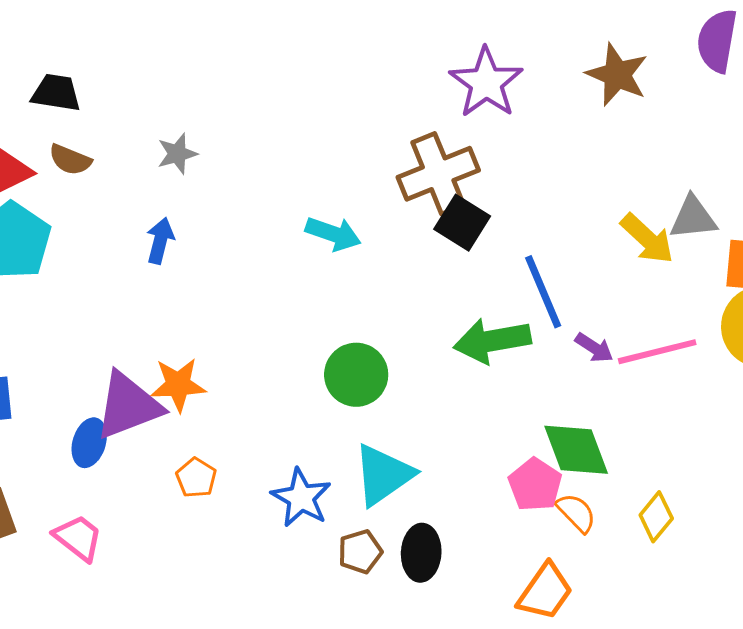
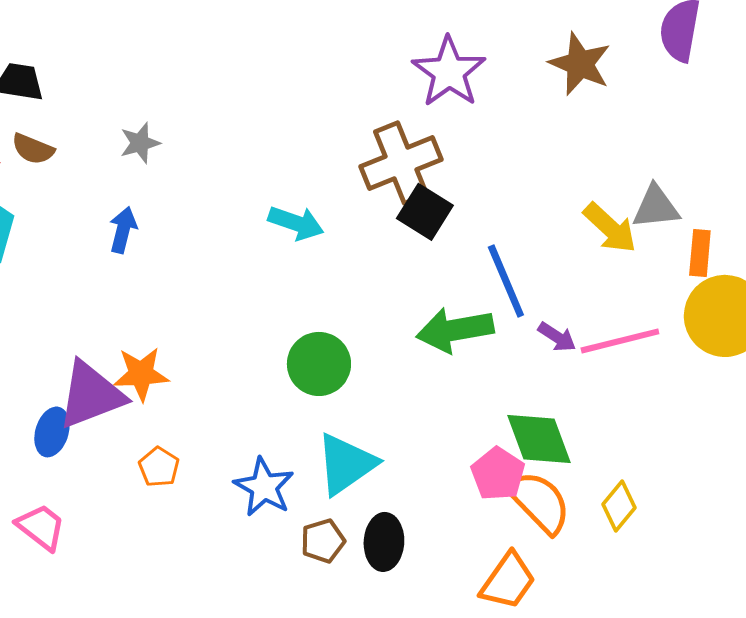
orange semicircle: (576, 513) -> (539, 502), size x1.6

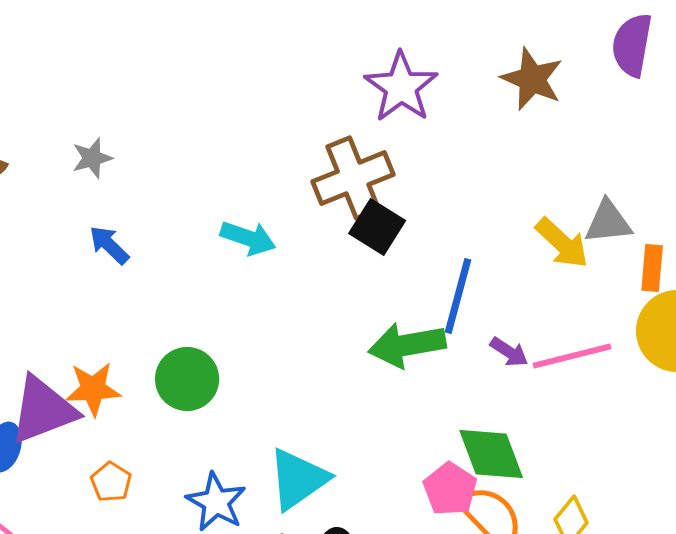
blue arrow: (123, 230) -> (109, 245), moved, turned -60
blue line: (506, 281) -> (458, 296), turned 38
green circle: (319, 364) -> (187, 379), moved

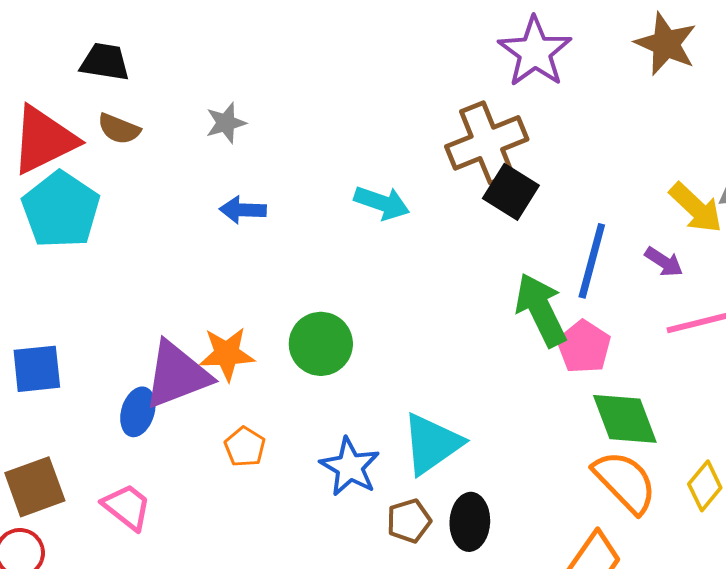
blue arrow: (109, 245) -> (243, 210), turned -42
green arrow: (407, 345) -> (541, 310), turned 74
purple arrow: (509, 352) -> (664, 262), moved
pink pentagon: (450, 489) -> (584, 347), moved

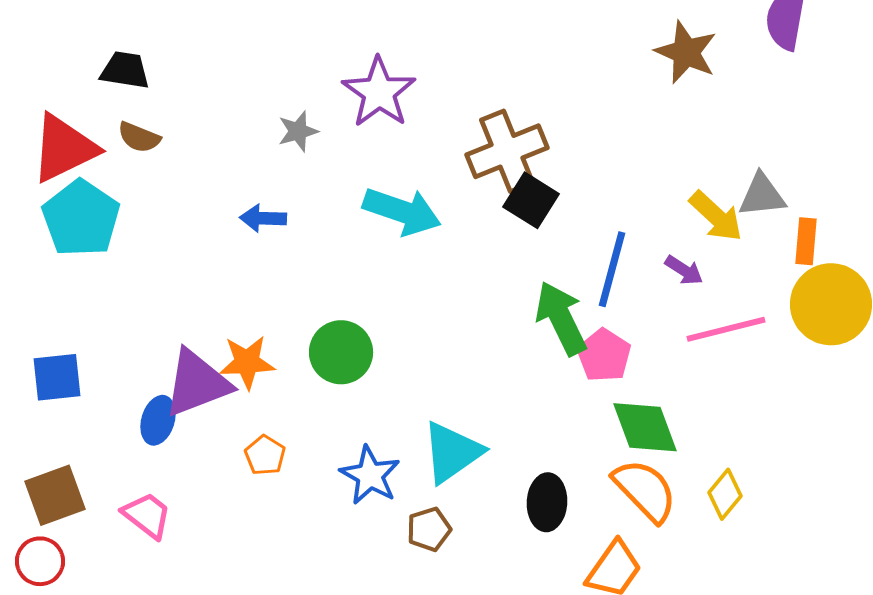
purple star: (535, 52) -> (379, 92), moved
gray star: (226, 123) -> (298, 131), moved
cyan arrow: (382, 203) -> (402, 211), size x1.4
black ellipse: (470, 522) -> (547, 502), moved

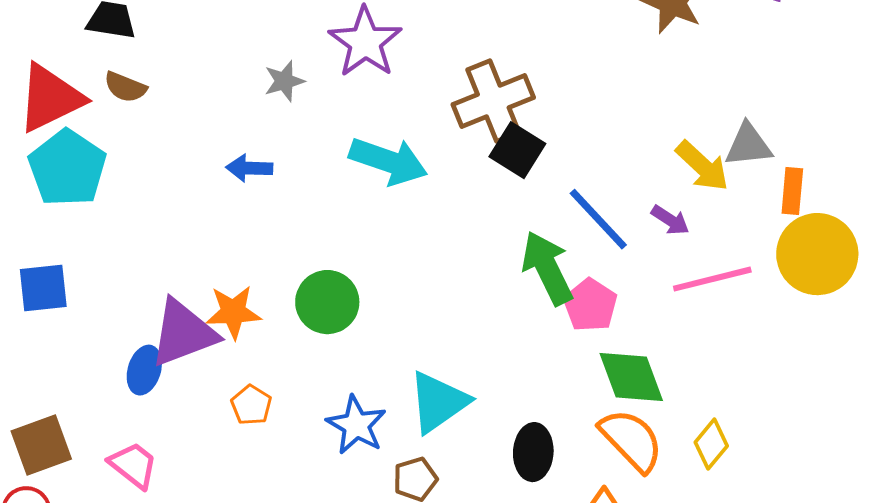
blue line: (612, 269) -> (598, 219), turned -58
blue square: (57, 377) -> (43, 288), moved

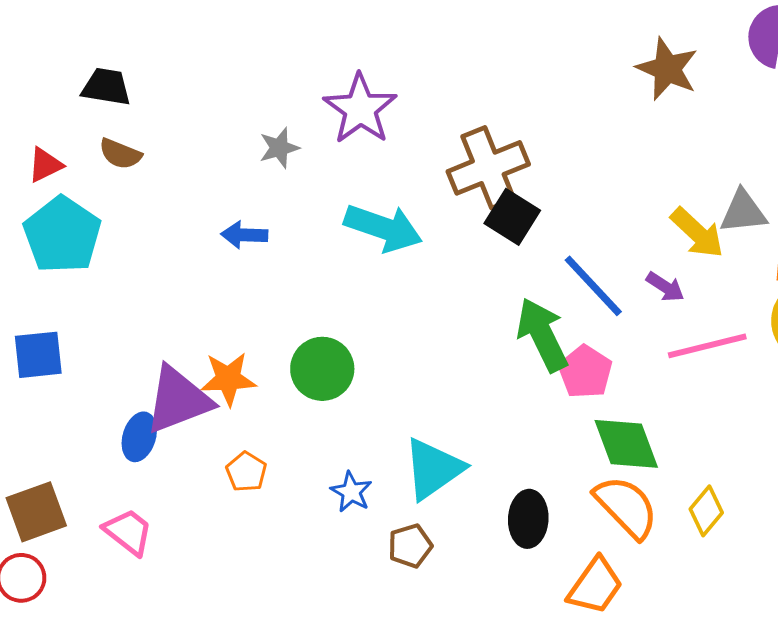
red triangle: (50, 98) -> (45, 165), size x0.5
blue star: (356, 425) -> (351, 492), size x0.7

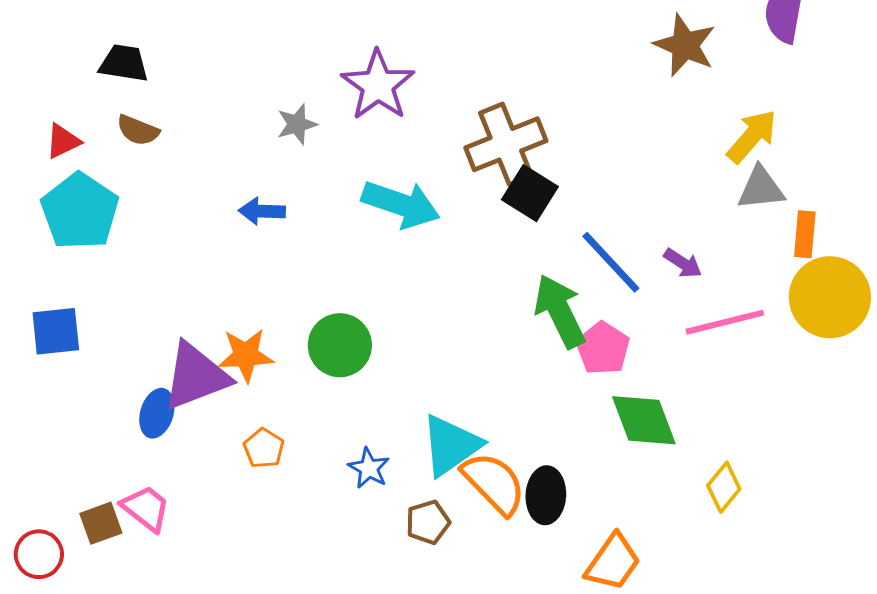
yellow arrow: (697, 233) -> (752, 136), moved, turned -92
orange semicircle: (626, 507) -> (494, 483), moved
brown square: (36, 512) -> (101, 523), moved, size x0.7

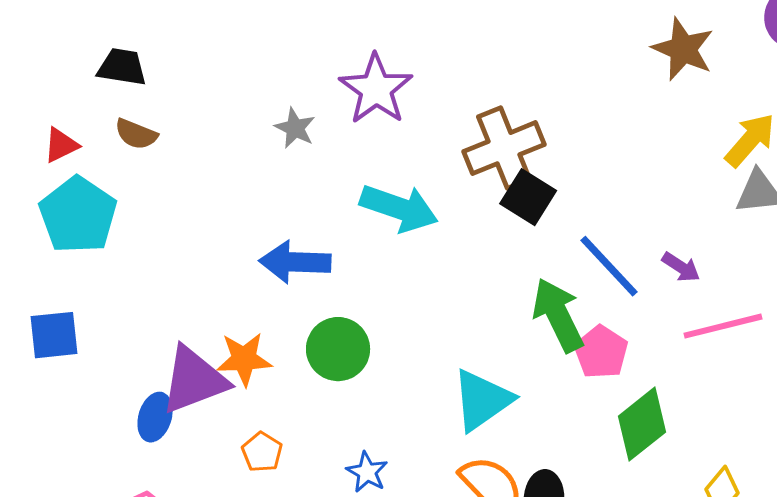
gray star: (297, 124) -> (295, 128), turned -30
blue arrow: (262, 211) -> (295, 262), moved, size x1.5
green diamond: (644, 420) -> (642, 424), turned 72
cyan triangle: (451, 445) -> (482, 400), moved

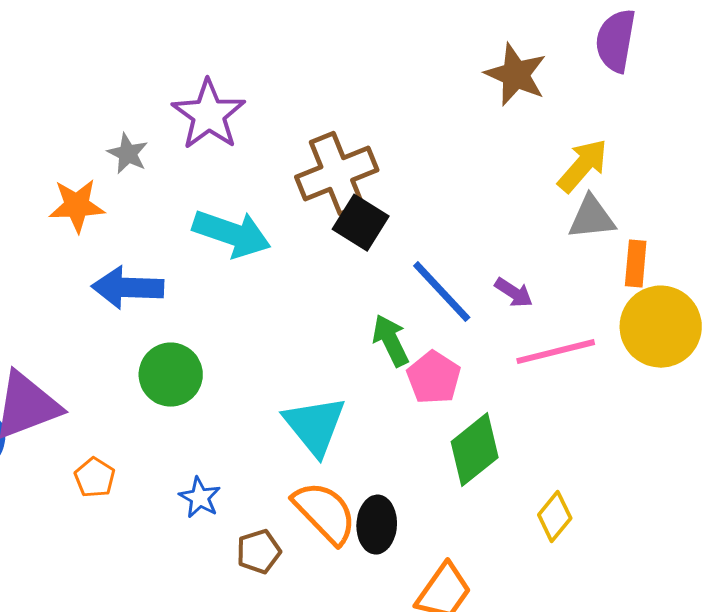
green arrow: (558, 315) -> (391, 341), size x0.7
orange star: (244, 359) -> (77, 206), moved
cyan triangle: (482, 400) -> (315, 426), turned -34

